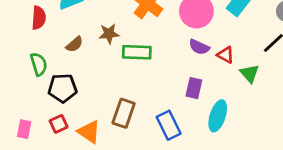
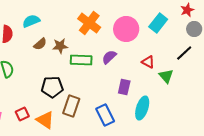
brown semicircle: (74, 44) -> (40, 44), moved
purple semicircle: (199, 47) -> (109, 57), moved, turned 112
black pentagon: (63, 88) -> (52, 87), moved

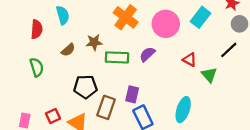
cyan semicircle: (31, 21) -> (63, 15), turned 96
brown semicircle: (40, 44) -> (68, 50), moved
purple rectangle: (124, 87) -> (132, 94), moved

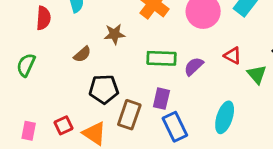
brown semicircle: (68, 50) -> (82, 54), moved
purple semicircle: (147, 54) -> (194, 66), moved
green rectangle: (117, 57) -> (161, 58), moved
green semicircle: (37, 67) -> (26, 65), moved, turned -138

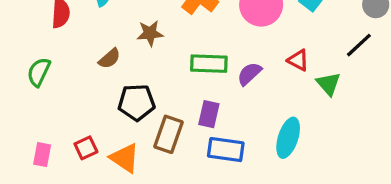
blue rectangle: (175, 127) -> (226, 150), turned -56

